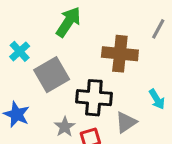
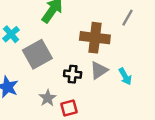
black cross: (94, 98) -> (73, 74), size x0.6
gray triangle: (126, 122) -> (99, 70), moved

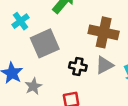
gray star: (48, 98) -> (33, 86), moved

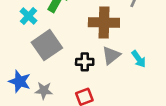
cyan cross: (20, 21) -> (28, 16), moved
gray star: (33, 86) -> (44, 91), turned -30

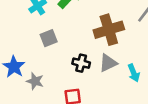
brown cross: (104, 22) -> (109, 30), turned -32
gray square: (47, 45) -> (49, 38), size x0.6

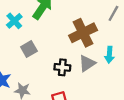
cyan arrow: (134, 73) -> (109, 55), moved, turned 35

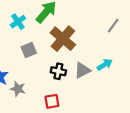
brown cross: (83, 33) -> (63, 39), moved, turned -30
cyan arrow: (109, 55) -> (105, 65), turned -133

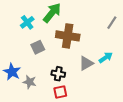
brown cross: (63, 39) -> (68, 36), turned -30
black cross: (58, 71) -> (58, 74), moved

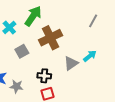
brown cross: (68, 36) -> (51, 38), turned -30

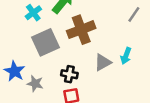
gray square: (22, 51) -> (45, 42), size x1.6
cyan arrow: (90, 56) -> (126, 56), turned 144

